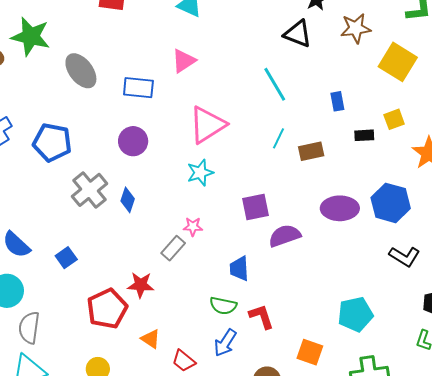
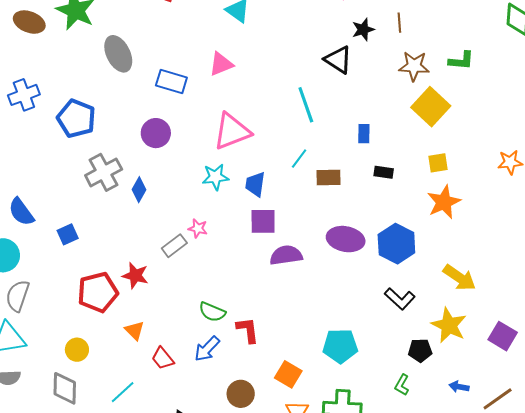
brown star: (356, 28) -> (414, 66), moved
yellow square: (394, 119) -> (438, 163), moved
blue trapezoid: (239, 269) -> (255, 184), moved

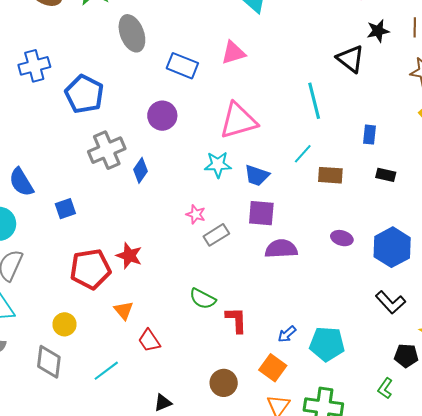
blue trapezoid: (255, 184) -> (257, 175), turned -84
purple ellipse: (346, 239) -> (342, 238), size x0.6
gray rectangle: (174, 246) -> (216, 235), moved
blue arrow: (207, 349) -> (287, 334), moved, size x0.7

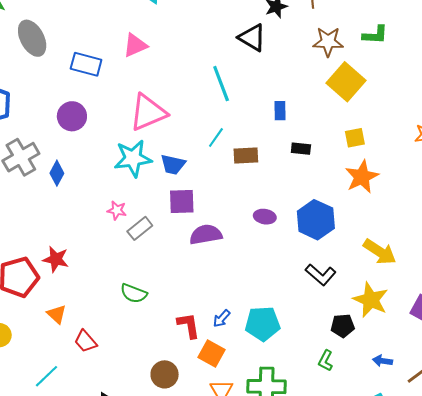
cyan star: (218, 165) -> (133, 158), size x1.4
red L-shape: (236, 320) -> (189, 325), moved

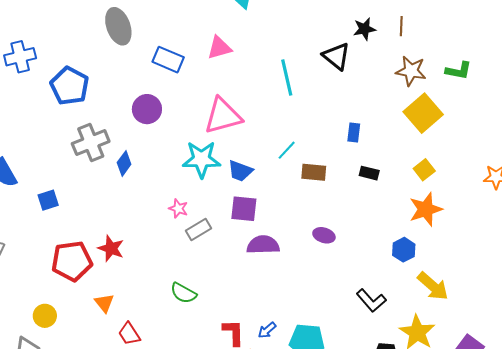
cyan line: (221, 84) -> (287, 77), moved
yellow square: (355, 138) -> (424, 170), turned -35
blue hexagon: (316, 220) -> (404, 250), moved, size x0.6

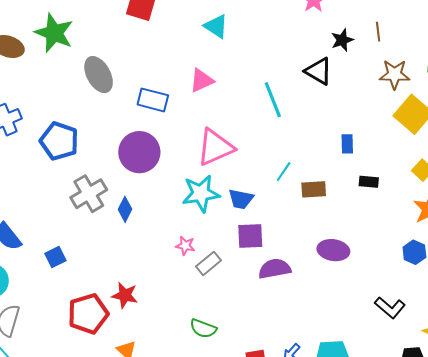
purple circle: (147, 109) -> (139, 152), size x1.4
purple ellipse: (324, 235) -> (333, 250), size x1.4

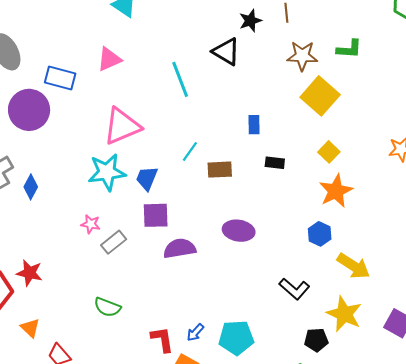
purple circle: (139, 152) -> (29, 110), moved
blue trapezoid: (241, 199) -> (147, 178), turned 100

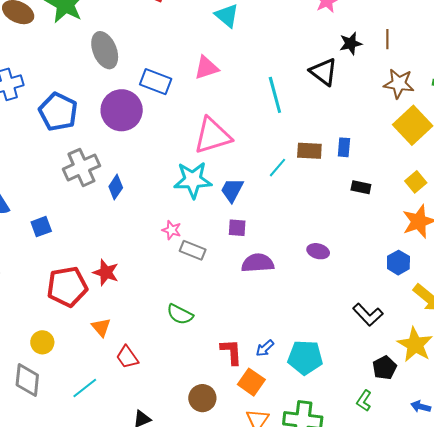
brown rectangle: (220, 170) -> (309, 151), moved
purple square: (156, 215) -> (237, 228), size x0.7
purple ellipse: (239, 231) -> (318, 251), size x0.7
gray rectangle: (114, 242) -> (193, 250), turned 55
black pentagon: (316, 340) -> (385, 368), turned -30

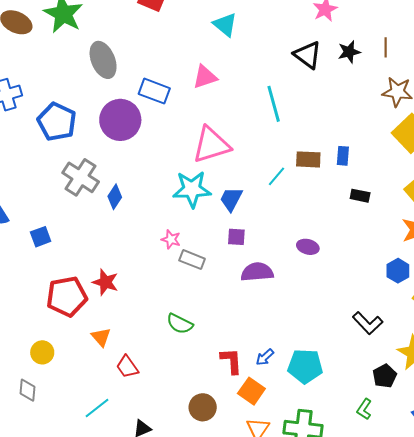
black triangle: (324, 72) -> (308, 55), moved
gray cross: (81, 167) -> (81, 177), turned -33
purple ellipse: (318, 251) -> (308, 247), moved
gray diamond: (27, 380) -> (27, 390), size x0.7
cyan line: (85, 388) -> (97, 408), moved

